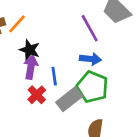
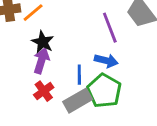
blue line: (54, 76) -> (79, 75), moved

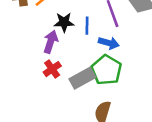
black star: (43, 42) -> (64, 22), moved, turned -30
blue line: (79, 75) -> (87, 26), moved

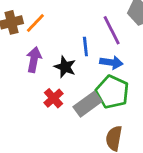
black star: (64, 22) -> (65, 67), moved, turned 30
purple arrow: (51, 42) -> (34, 60), moved

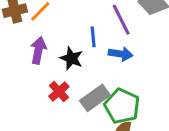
green pentagon: (112, 92) -> (122, 106), moved

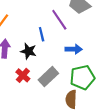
blue arrow: (121, 54) -> (74, 49), moved
green pentagon: (122, 106) -> (82, 77), moved, turned -30

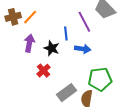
blue arrow: (74, 49) -> (83, 49), moved
gray rectangle: (48, 77) -> (66, 93), moved

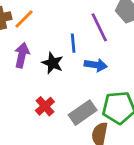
red cross: (43, 71) -> (45, 106), moved
gray rectangle: (66, 93) -> (83, 113), moved

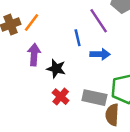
black star: (53, 63) -> (56, 69), moved
gray rectangle: (83, 113) -> (94, 98), turned 55

